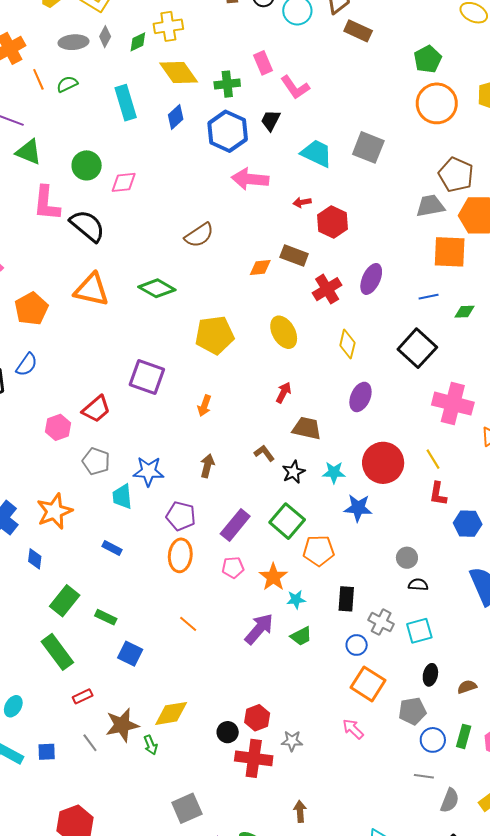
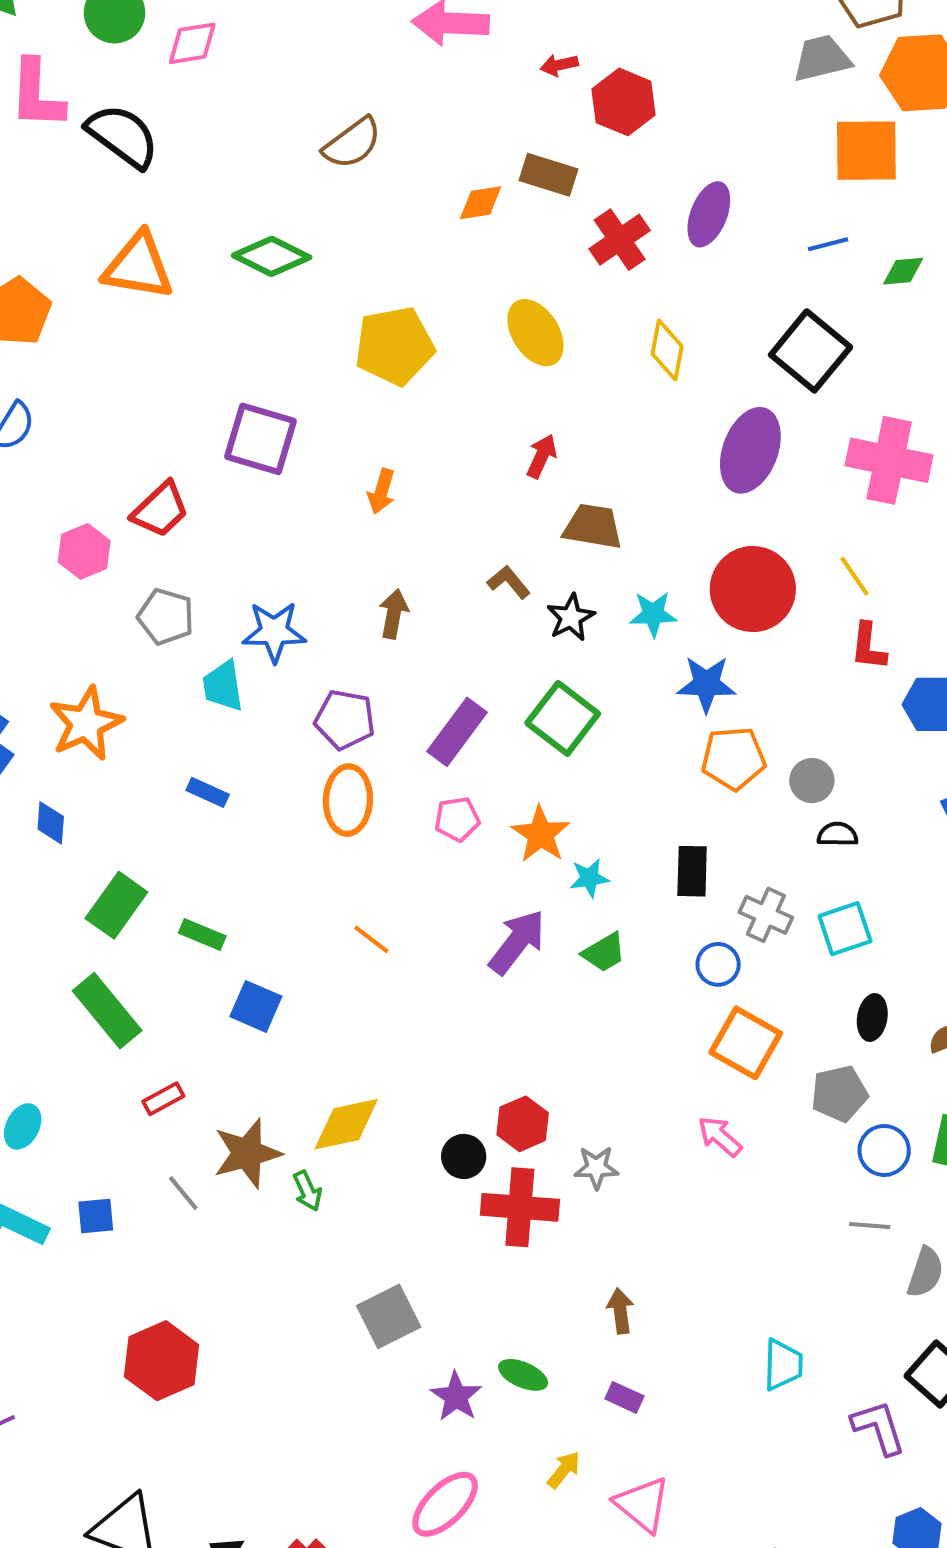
purple ellipse: (360, 397) -> (750, 450), moved, size x1.4
orange pentagon: (319, 551) -> (733, 758), moved

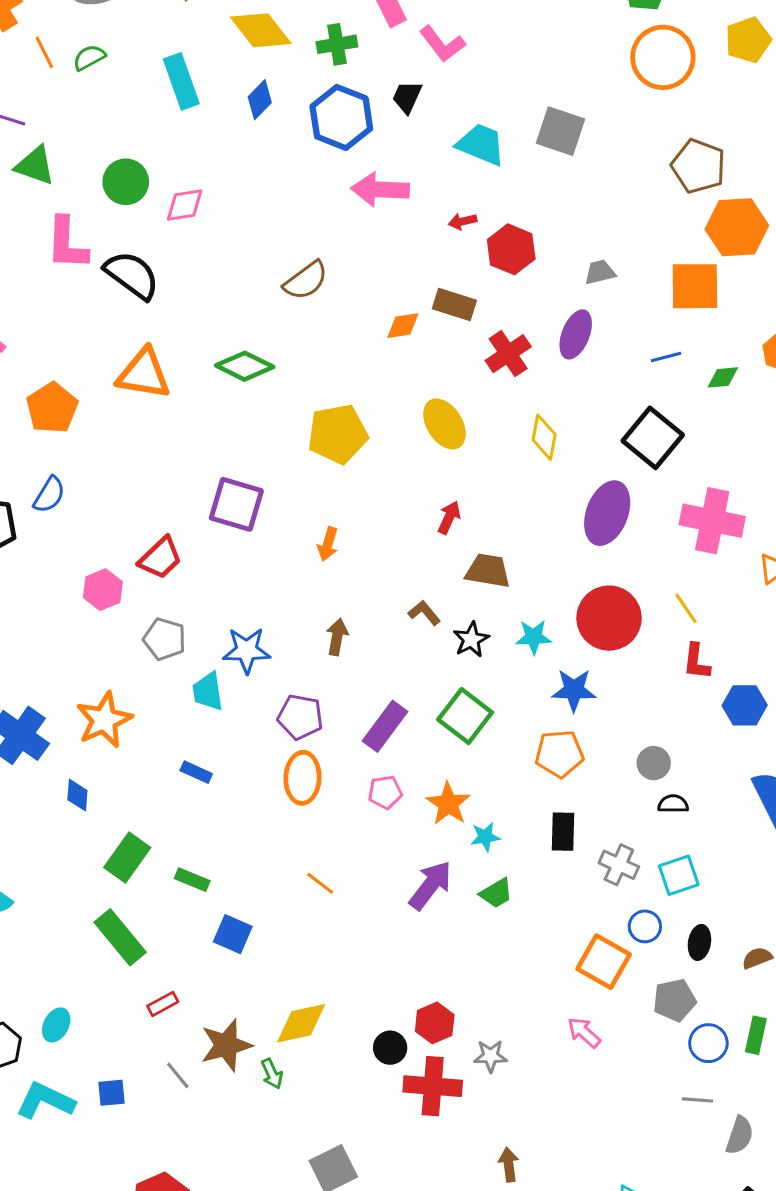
gray trapezoid: (822, 58) -> (600, 272), moved, size x0.7
orange pentagon: (733, 758) -> (559, 754), moved
blue circle: (718, 964) -> (645, 926), moved

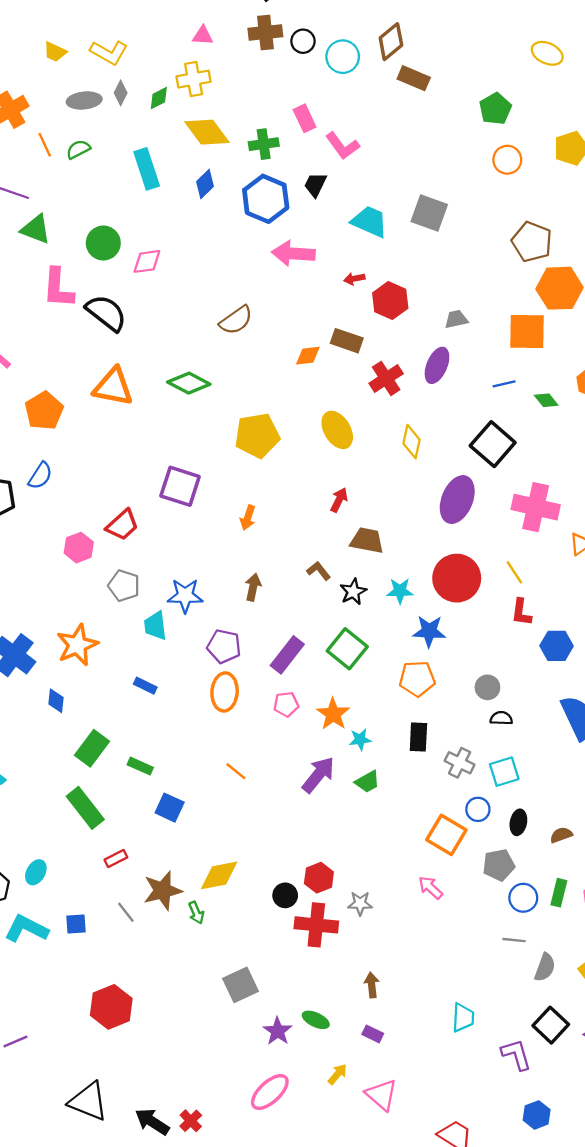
orange circle: (663, 57) -> (507, 160), size x0.6
green diamond: (723, 377) -> (546, 400), turned 55

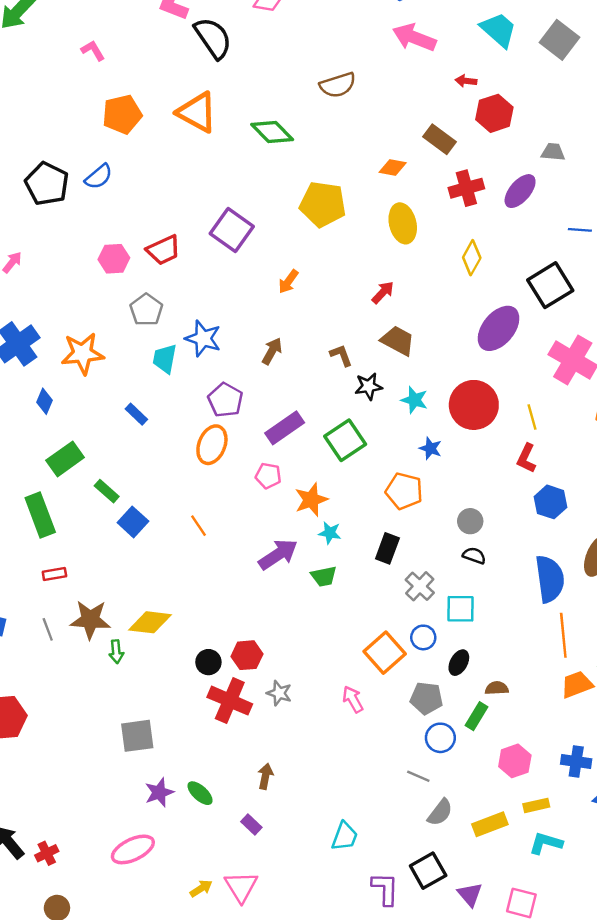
orange diamond: (308, 356) -> (393, 168), moved
blue star: (429, 631) -> (430, 448), size x0.7
blue square: (170, 808) -> (133, 522), moved
green rectangle: (559, 893) -> (476, 716), moved
yellow arrow: (338, 1074) -> (201, 888), moved

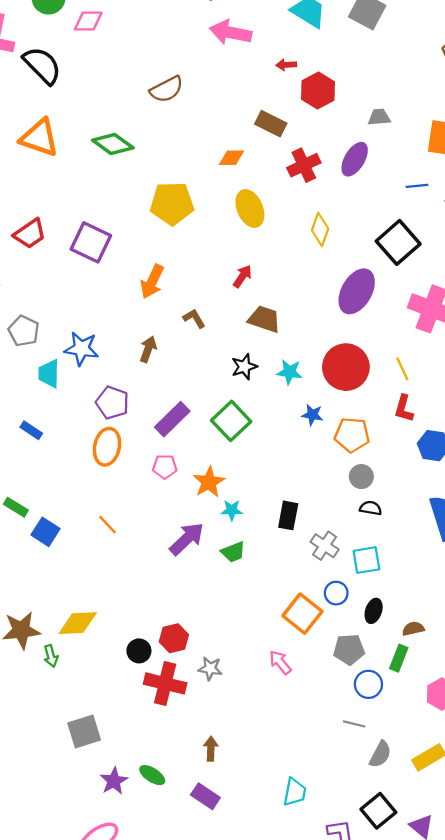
red trapezoid: (163, 250) -> (30, 234), moved
orange arrow: (288, 282) -> (152, 281), size x1.4
brown L-shape: (341, 355) -> (194, 318), moved
orange pentagon: (404, 491) -> (352, 435), moved
purple rectangle: (251, 825) -> (205, 796), size x1.4

